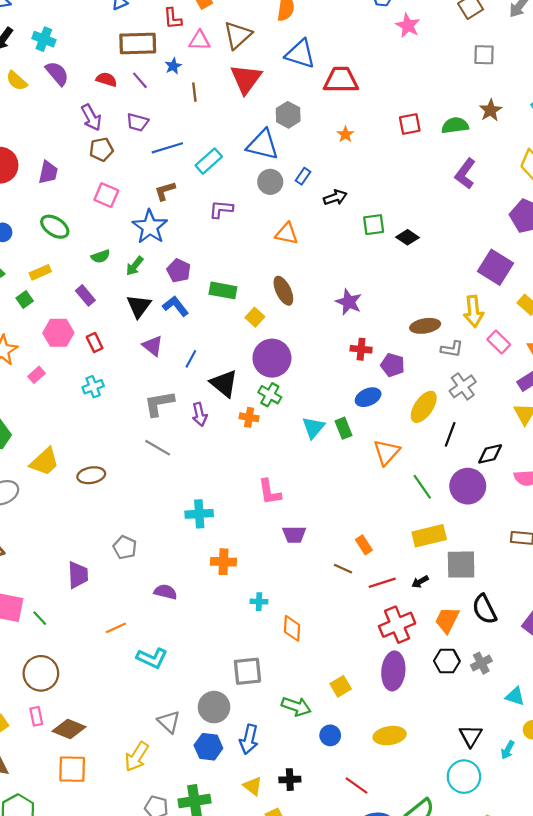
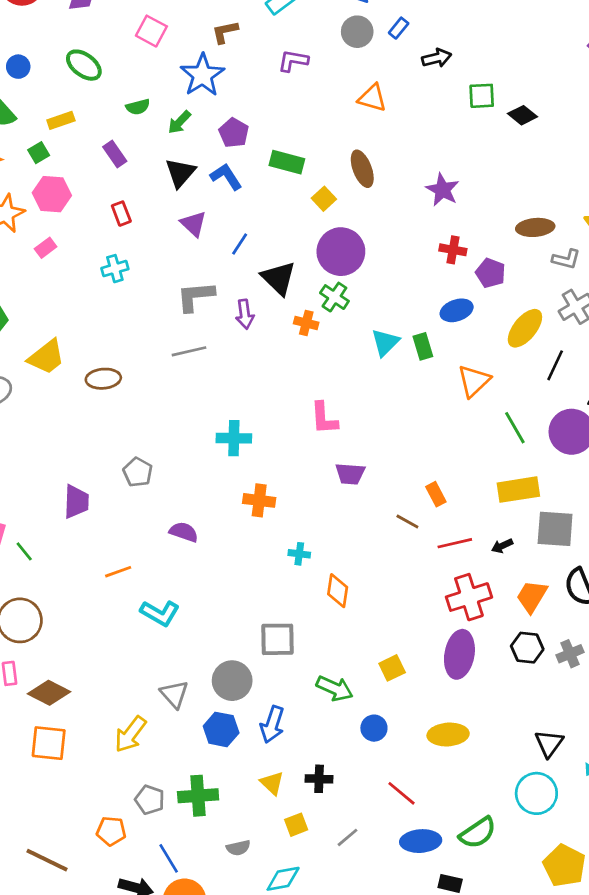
pink hexagon: (58, 333) -> (52, 194), moved
gray line: (158, 448) -> (189, 351), turned -48

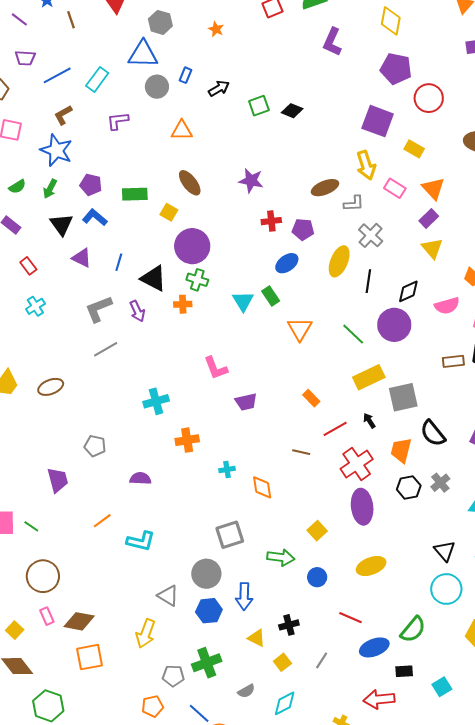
orange triangle: (474, 381) -> (300, 329), moved
brown line: (407, 521) -> (301, 452), moved
black arrow: (502, 546) -> (369, 421), turned 98

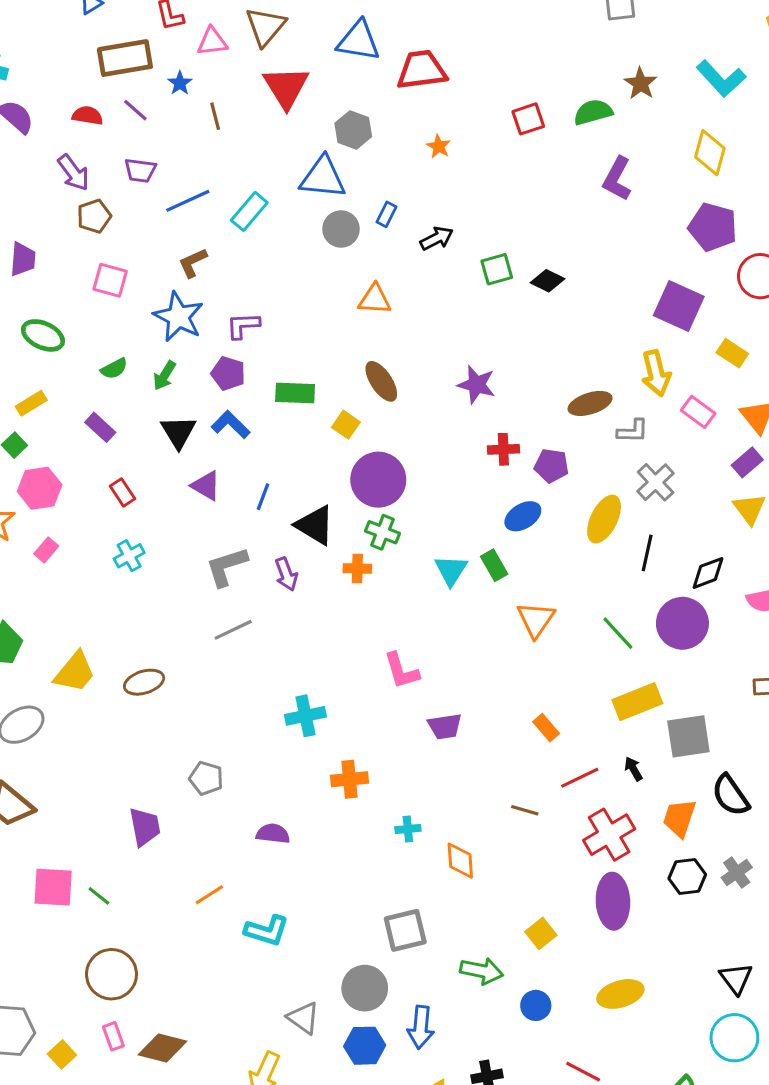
purple L-shape: (118, 121) -> (243, 326), moved

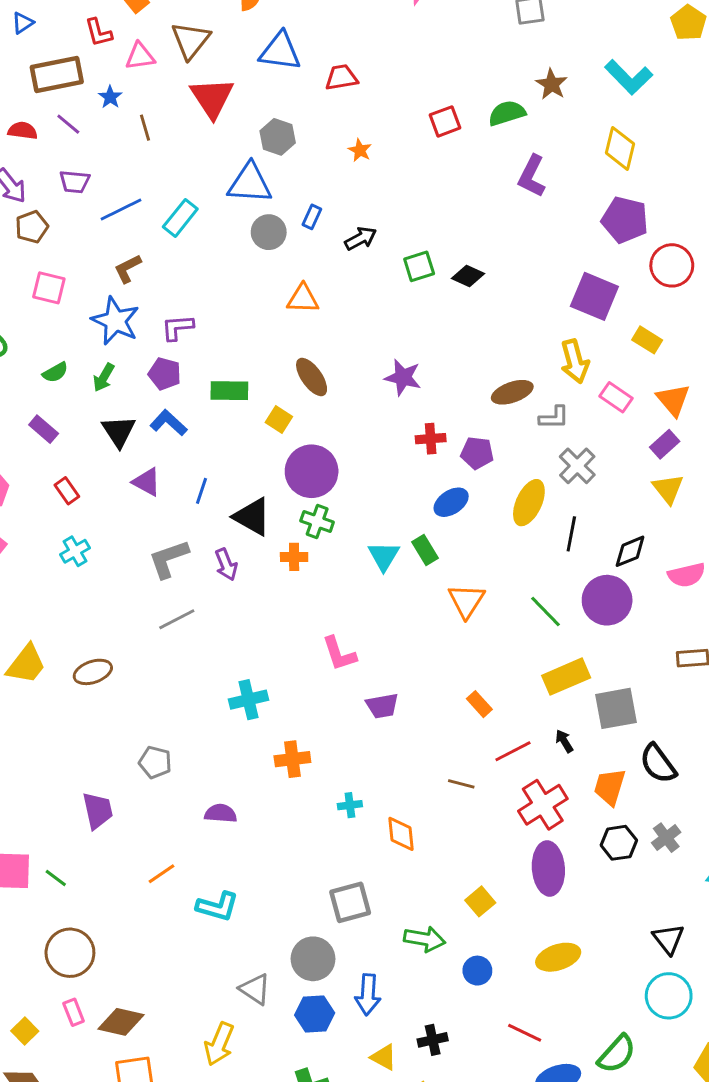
red trapezoid: (422, 70) -> (341, 77), size x0.7

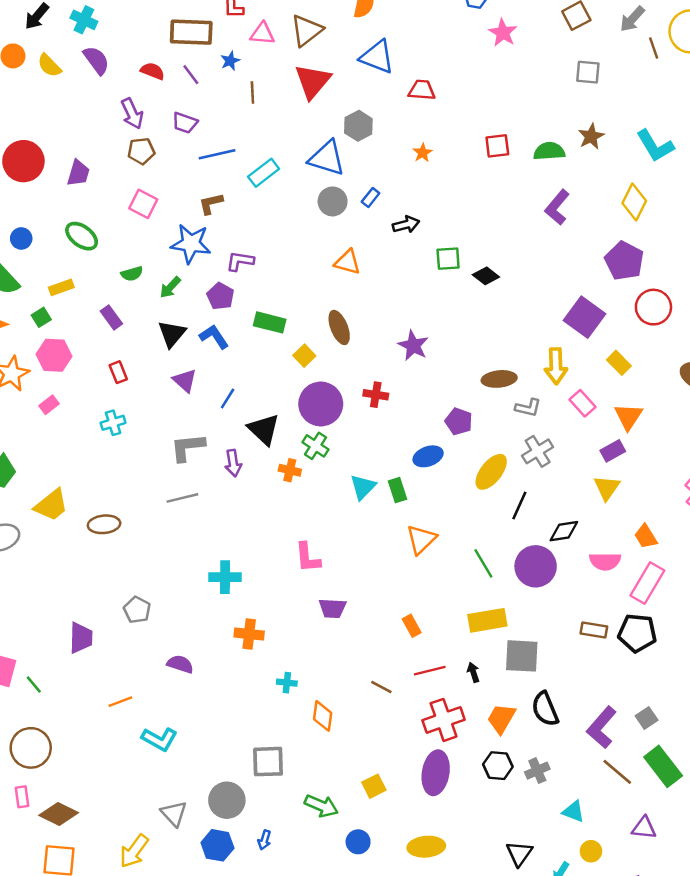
blue star: (115, 321) -> (191, 244), turned -30
red cross: (431, 439) -> (376, 395), moved
blue arrow: (368, 995) -> (264, 840), size x0.6

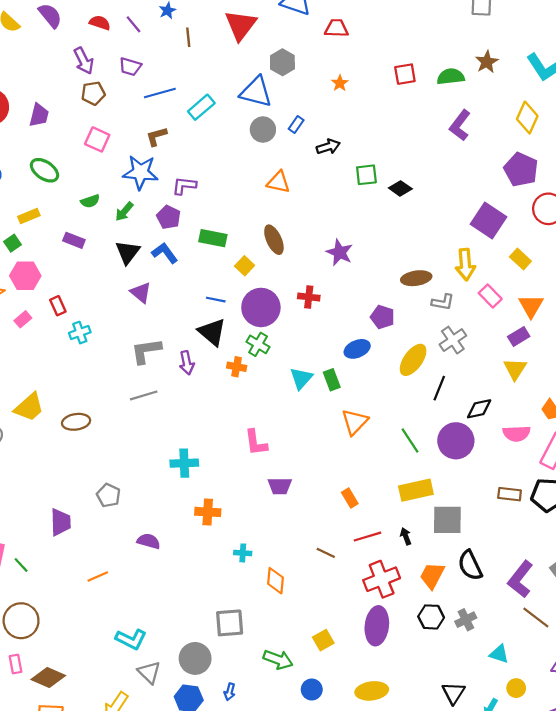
purple rectangle: (111, 317) -> (74, 240), turned -30
red rectangle: (118, 372) -> (58, 306), moved
blue line: (228, 398) -> (216, 300), moved, turned 72
cyan L-shape: (159, 739) -> (131, 639), moved

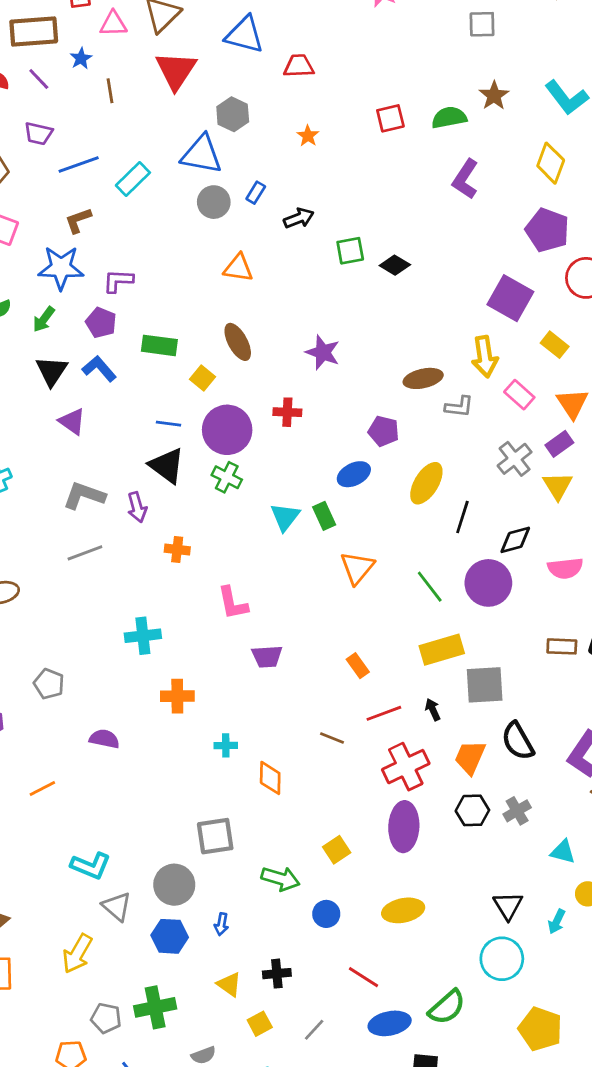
gray cross: (453, 340) -> (515, 459), moved
gray L-shape: (146, 351) -> (84, 496), turned 32
orange cross: (237, 367) -> (177, 549), moved

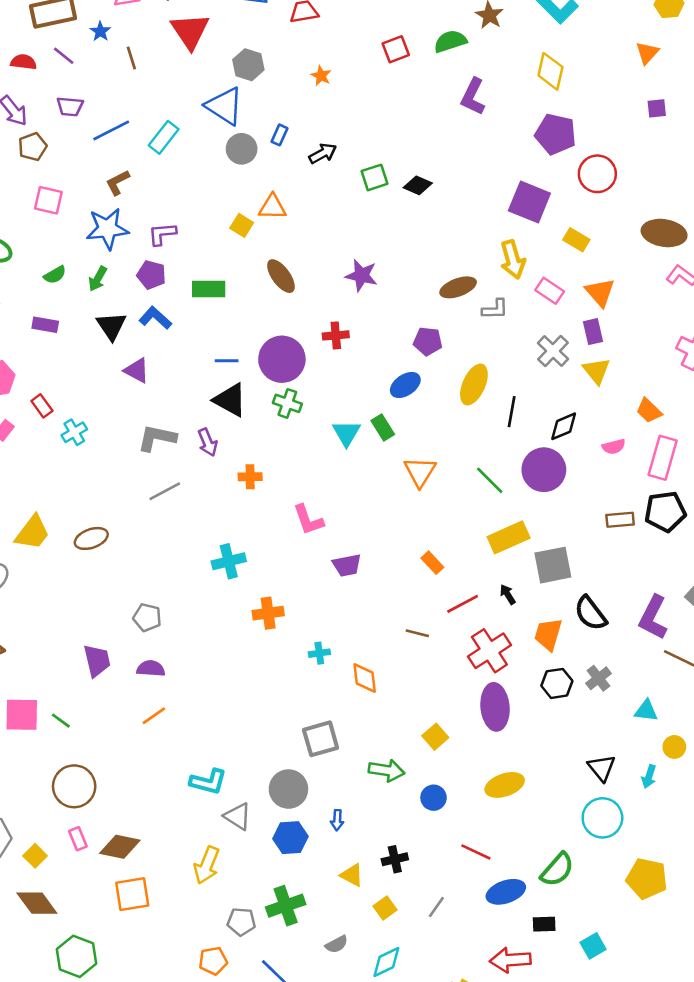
blue triangle: (202, 154) -> (224, 106), turned 30
yellow square: (202, 378) -> (242, 225), moved
purple rectangle: (559, 444) -> (593, 332), turned -60
pink semicircle: (565, 568) -> (614, 447), size x0.7
purple semicircle: (104, 739) -> (151, 669), moved

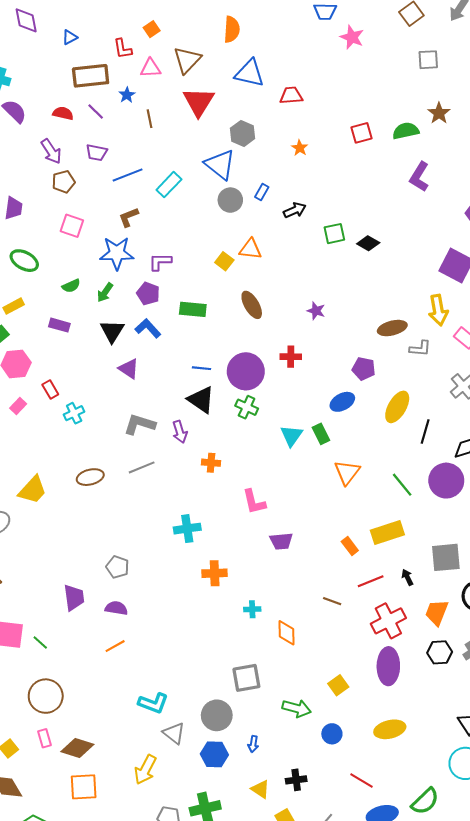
purple star: (361, 275) -> (316, 311), size x0.7
yellow rectangle: (509, 537) -> (387, 532), moved
brown ellipse: (91, 538) -> (90, 477), moved

